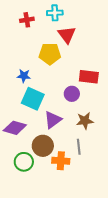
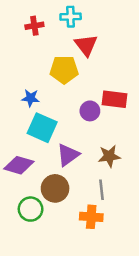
purple circle: (72, 94) -> (90, 111), moved
orange cross: (61, 161) -> (91, 217), moved

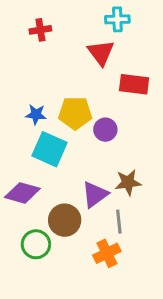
cyan cross: (71, 17) -> (117, 19), moved
yellow pentagon: (64, 70) -> (75, 113), moved
red rectangle: (114, 99) -> (134, 84), moved
purple triangle: (68, 155) -> (95, 194), moved
orange cross: (91, 217) -> (107, 253), turned -30

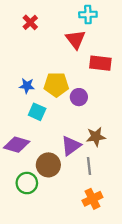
red cross: (40, 30) -> (30, 22), turned -35
cyan square: (50, 149) -> (37, 112), size x0.7
orange cross: (107, 253) -> (92, 199), moved

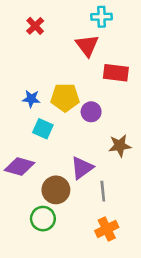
brown star: (96, 137) -> (120, 146), moved
green circle: (27, 183) -> (43, 219), moved

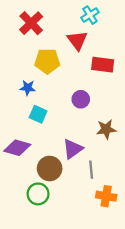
cyan cross: (102, 17) -> (90, 15), turned -30
red cross: (35, 26) -> (31, 23), size x1.5
yellow pentagon: (65, 97) -> (47, 61), moved
orange cross: (107, 229) -> (106, 196), moved, turned 36

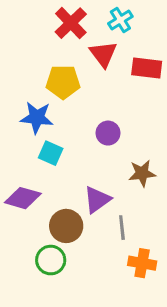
red cross: (31, 23) -> (71, 23), moved
red rectangle: (103, 65) -> (147, 68), moved
blue star: (28, 88) -> (37, 118), size x1.5

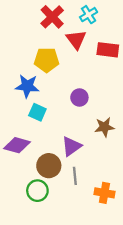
gray line: (122, 228) -> (75, 176), moved

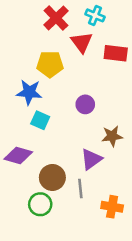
cyan cross: (89, 15) -> (95, 15), turned -36
purple triangle: (72, 146) -> (91, 159), moved

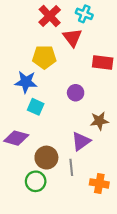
red rectangle: (116, 53) -> (103, 62), moved

